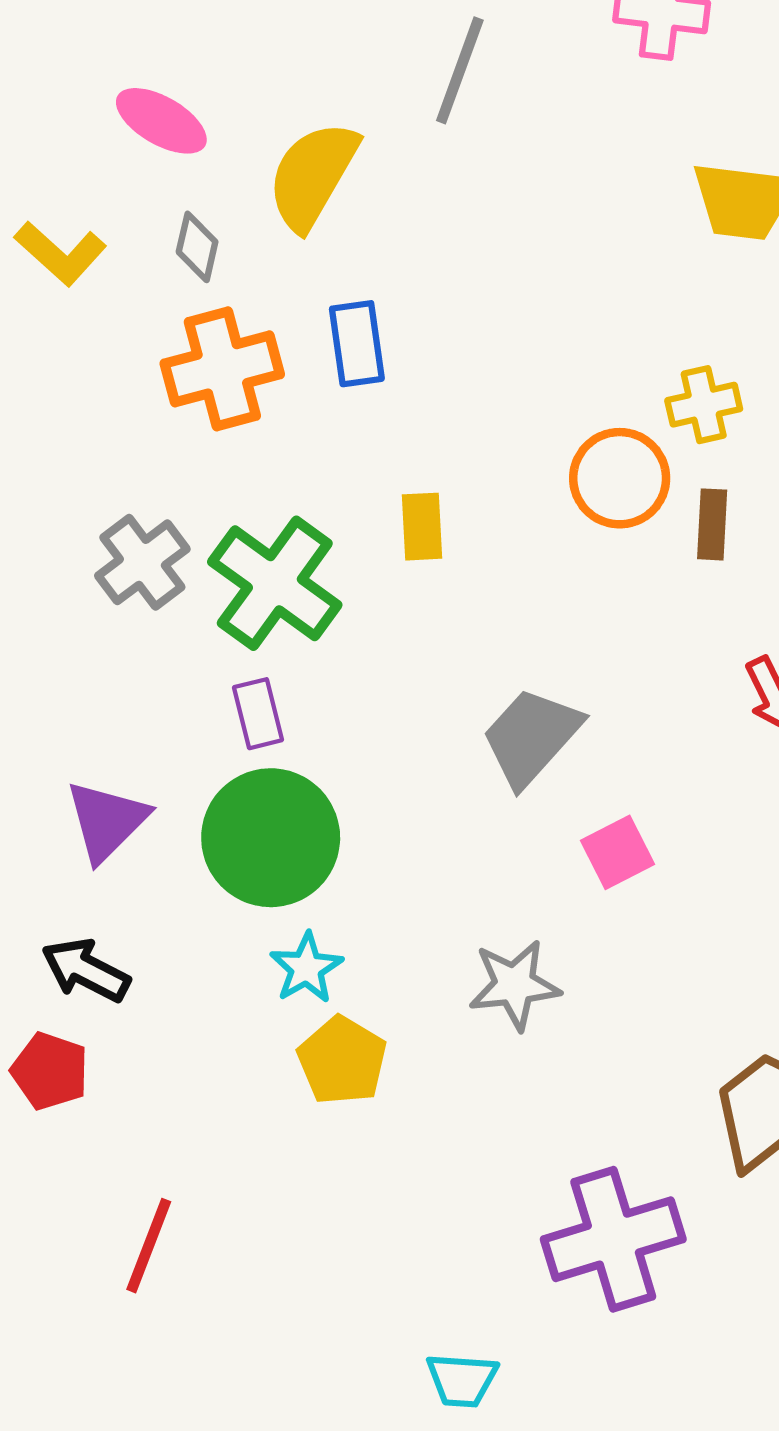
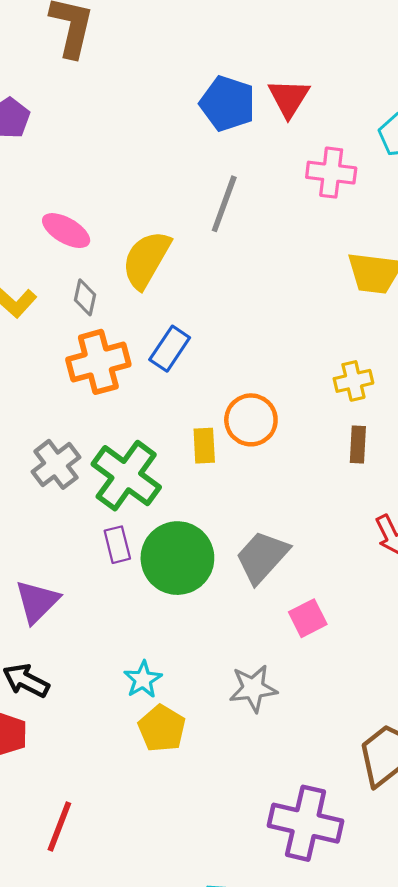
blue rectangle: (357, 344) -> (170, 349), turned 42
orange circle: (620, 478) -> (251, 420), moved
green circle: (271, 838) -> (177, 558), moved
purple cross: (613, 1239) -> (306, 823), turned 30

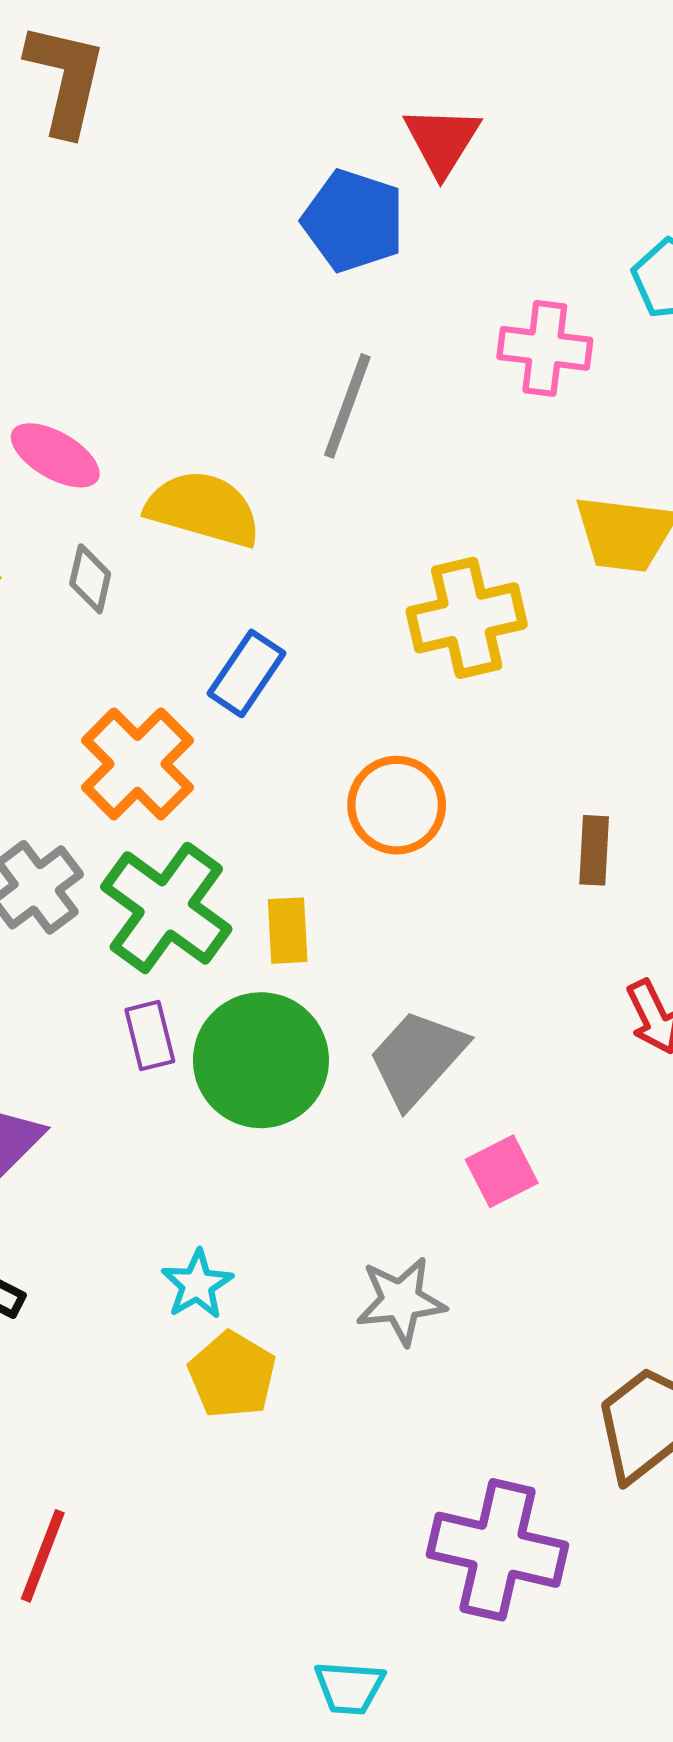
red triangle: (289, 98) -> (442, 141), moved
yellow semicircle: (146, 260) -> (203, 509), turned 76
orange cross: (98, 362) -> (137, 764), moved, turned -30
yellow cross: (353, 381) -> (467, 618), moved, size x1.6
yellow rectangle: (204, 446) -> (288, 931), moved

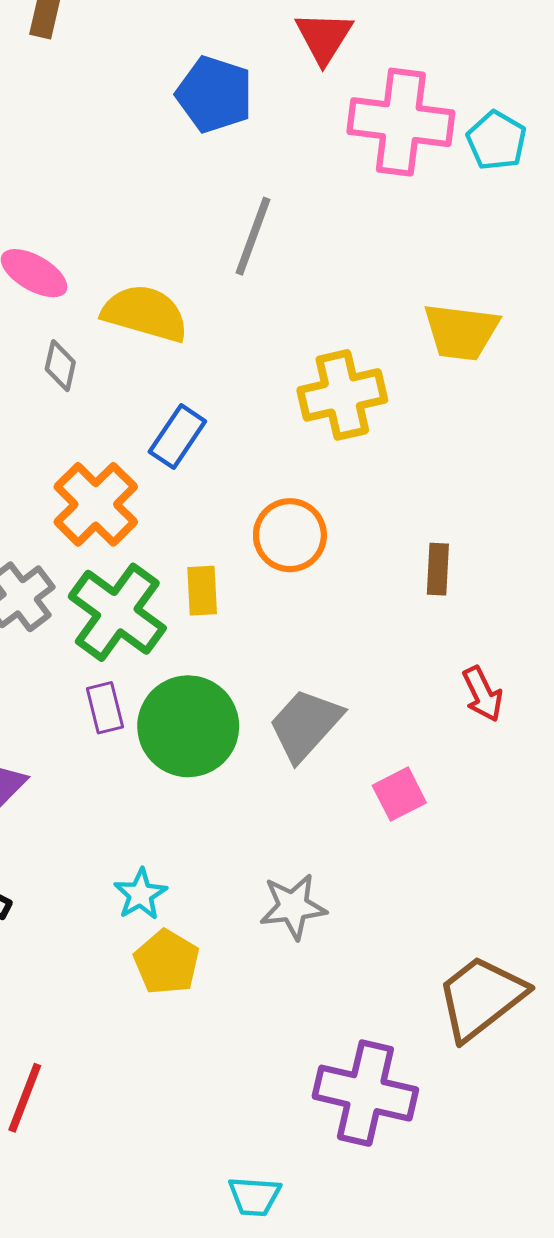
blue pentagon: (353, 221) -> (214, 94), moved
pink cross: (545, 348) -> (401, 122), moved, size x1.5
yellow rectangle: (288, 931) -> (202, 591), moved
pink square: (502, 1171) -> (399, 794), moved

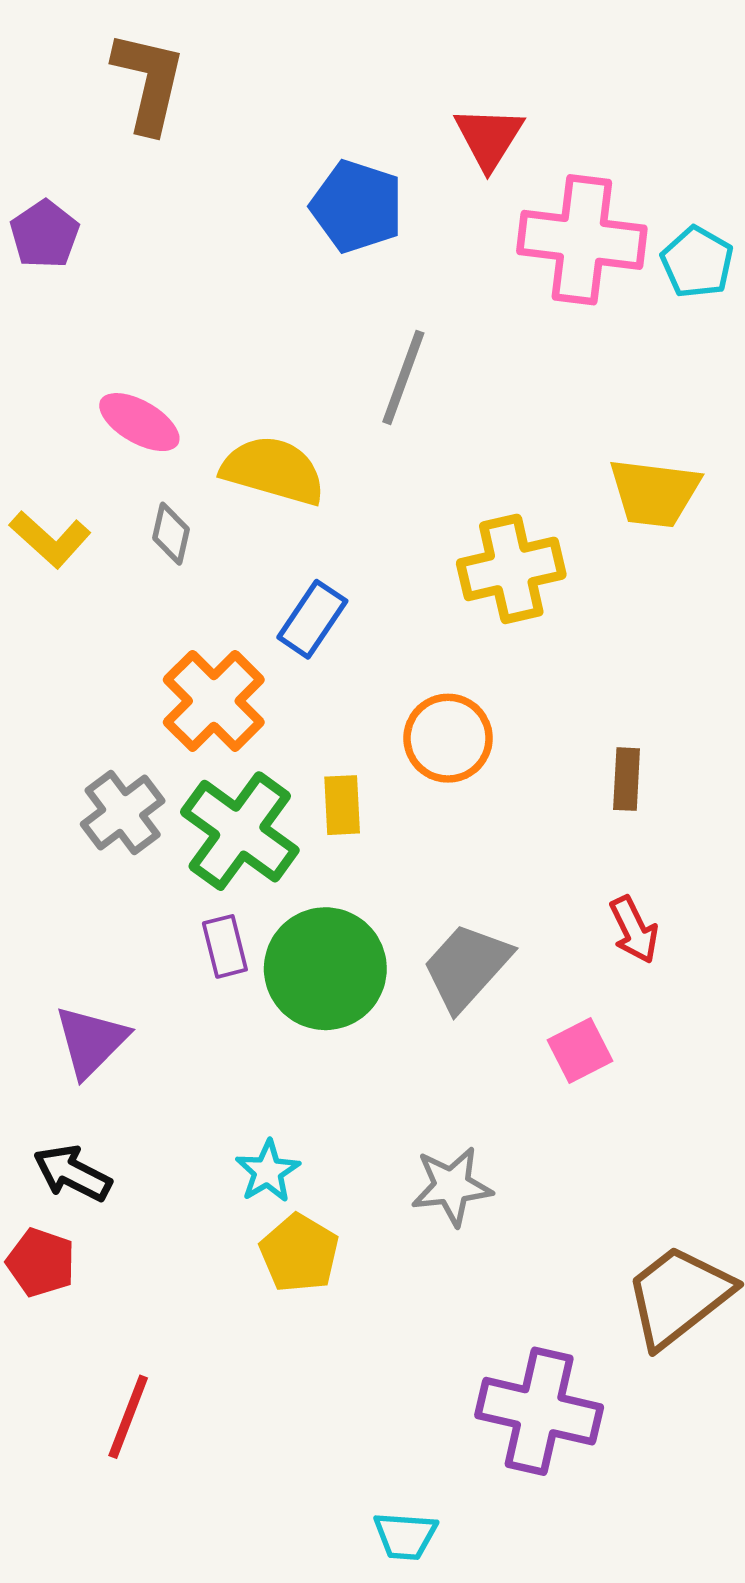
red arrow: (483, 694) -> (634, 930), moved

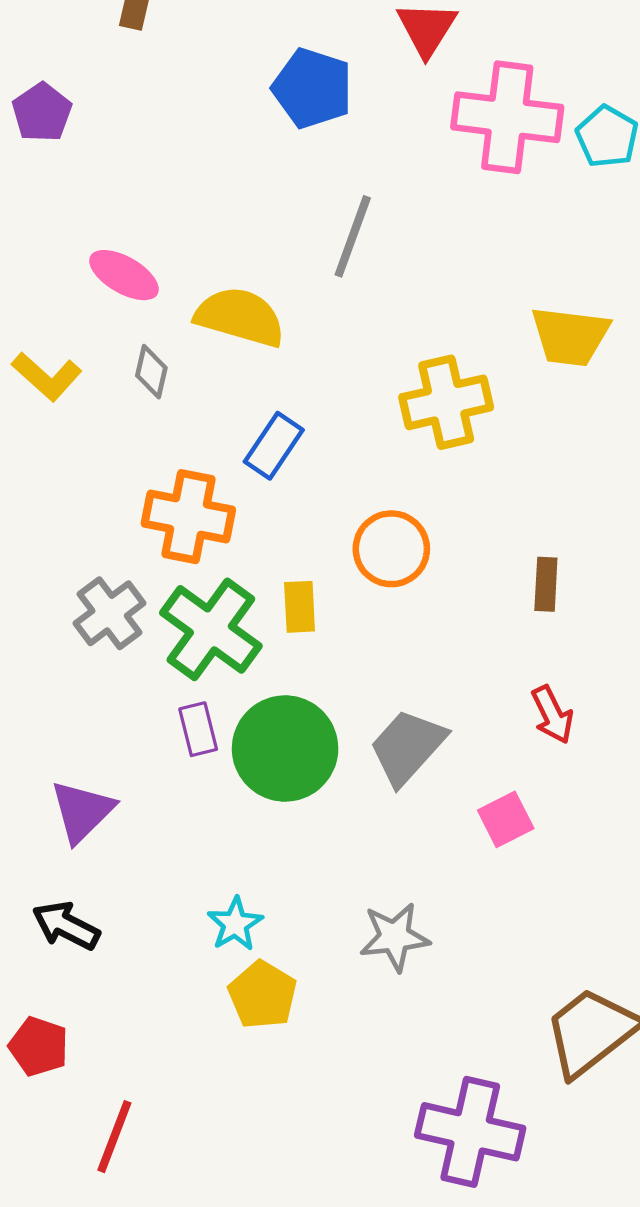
orange cross: (214, 701) -> (188, 517), turned -34
red pentagon: (41, 1262) -> (39, 1046), moved

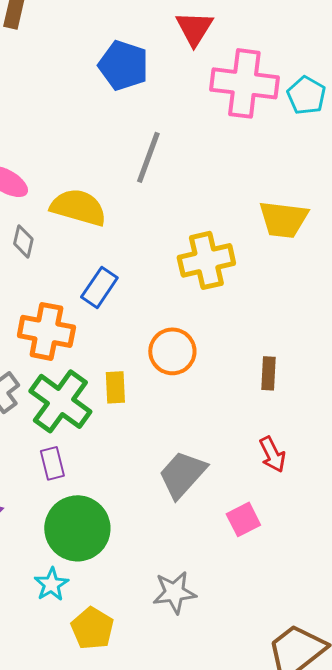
green circle: (285, 749) -> (77, 528), moved
cyan star: (235, 924) -> (51, 584), moved

